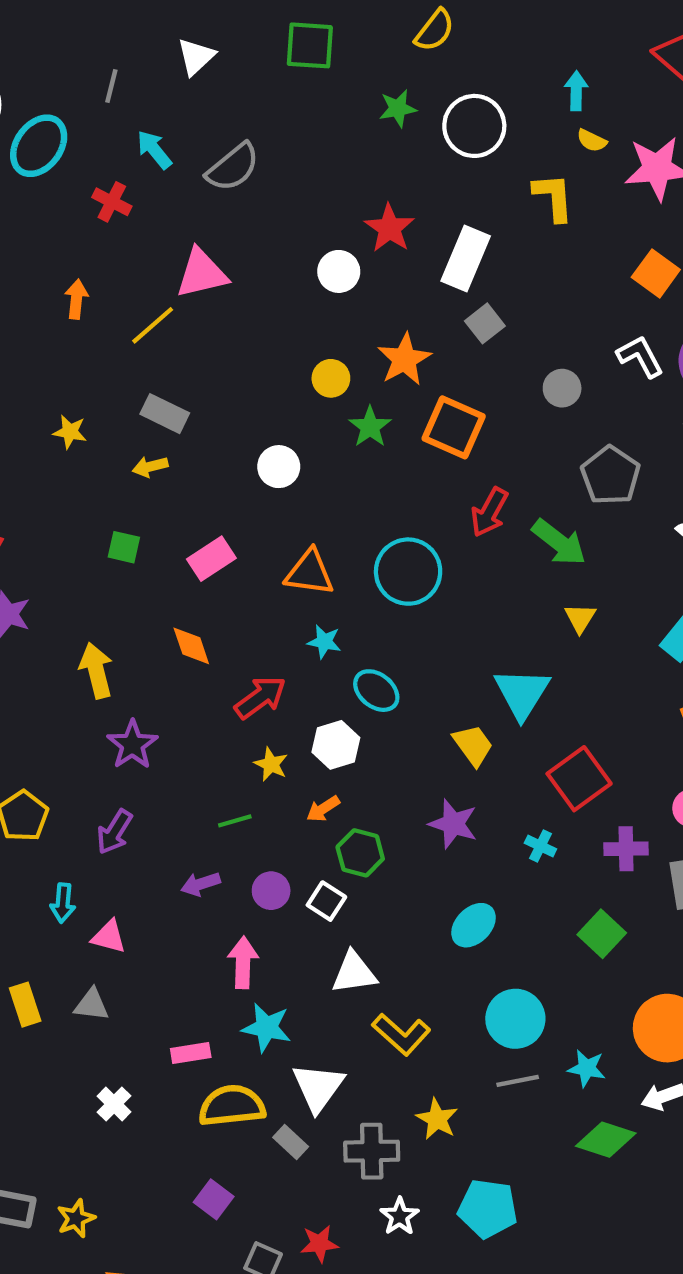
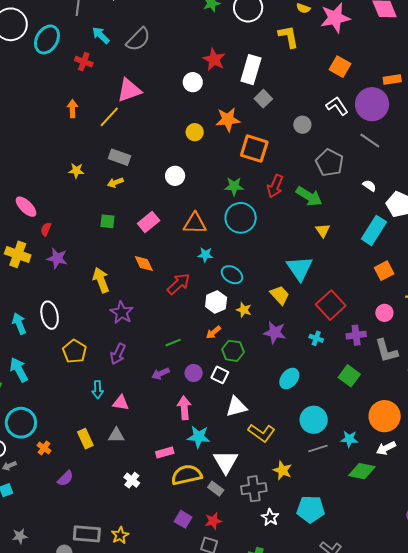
orange star: (404, 359) -> (228, 120), turned 30
green star: (370, 427) -> (234, 186), moved, turned -30
yellow star: (271, 764) -> (244, 310), moved
red star: (319, 1244) -> (213, 521), moved

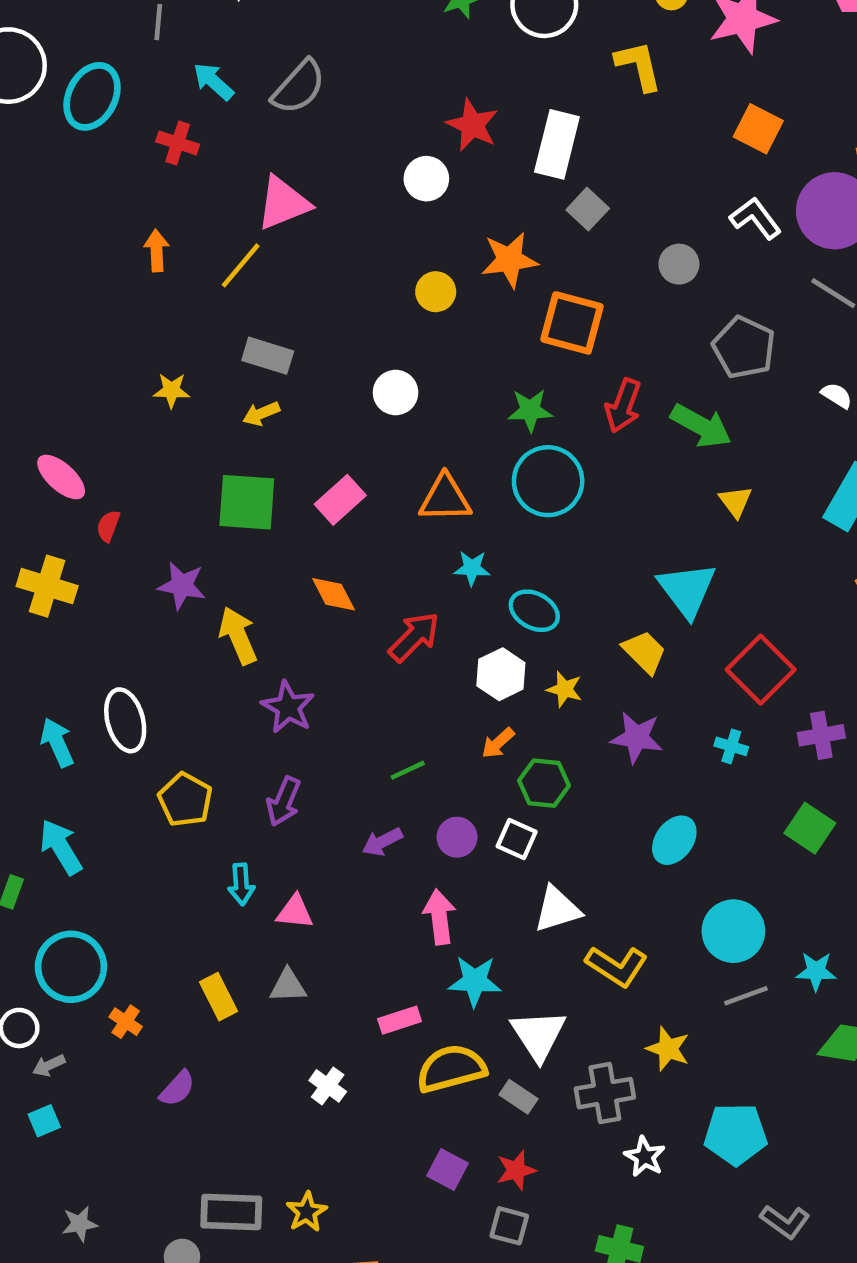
green square: (107, 221) -> (247, 502), size x1.8
purple star: (57, 258) -> (182, 585), moved

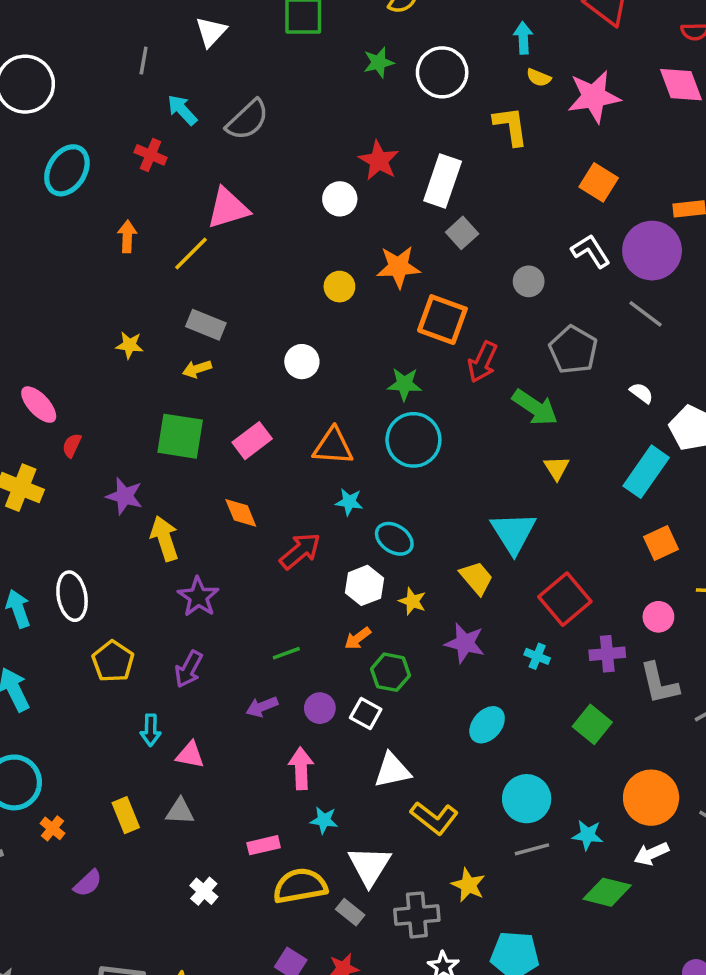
cyan ellipse: (92, 96) -> (67, 170), moved
red arrow: (623, 406) -> (483, 362), moved
cyan star: (475, 981) -> (324, 820), size x0.7

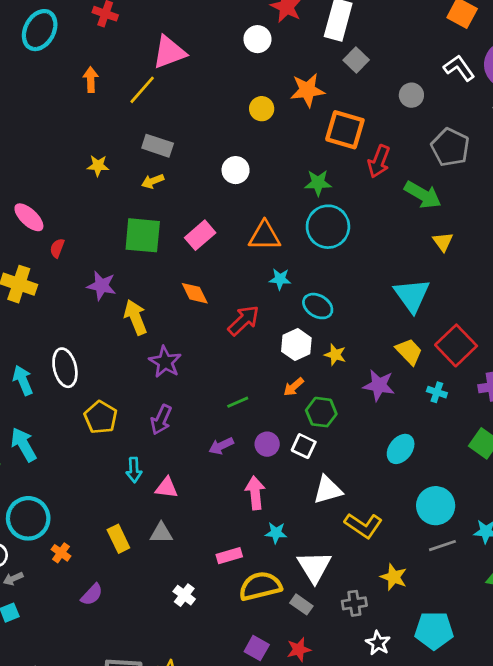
yellow trapezoid: (476, 578) -> (409, 352), moved
gray cross: (417, 915) -> (354, 603), size x0.7

